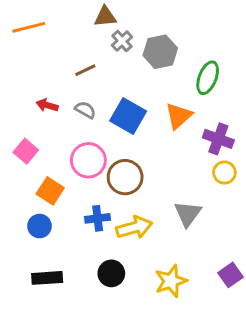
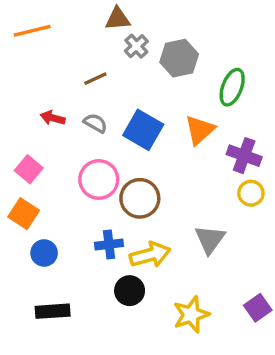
orange square: (50, 191) -> (24, 214), moved
black circle: (111, 273) -> (130, 291), moved

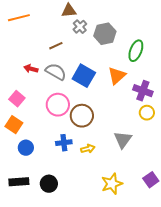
gray semicircle: (95, 123) -> (56, 72), size x1.5
yellow arrow: (150, 255) -> (88, 149), size x0.6
black circle: (130, 291) -> (49, 184), moved
black rectangle: (53, 311) -> (19, 182), moved

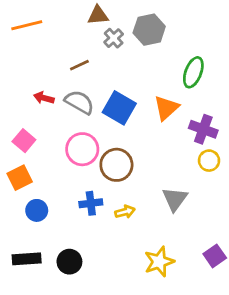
gray hexagon: (105, 34) -> (149, 30), moved
orange square: (14, 125) -> (20, 178), turned 30

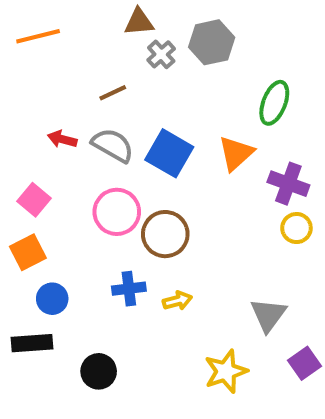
gray triangle: (175, 199) -> (268, 315), moved
black rectangle: (27, 259) -> (32, 343), moved

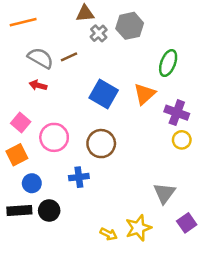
gray semicircle: (113, 145) -> (40, 58), moved
pink circle: (117, 212) -> (54, 137), moved
yellow arrow: (177, 301) -> (109, 234), moved, turned 42
black circle: (99, 371) -> (49, 211), moved

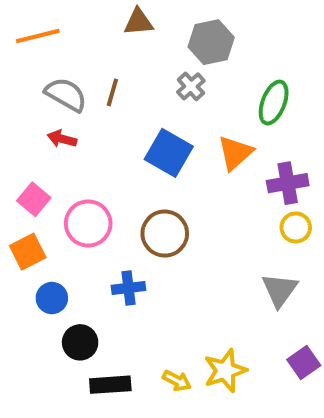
gray cross: (99, 33) -> (191, 86), moved
brown line: (69, 57) -> (112, 92), turned -49
purple cross: (177, 113) -> (288, 183), turned -30
gray triangle: (164, 193) -> (280, 290), moved
black rectangle: (19, 211) -> (110, 385), moved

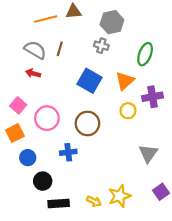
orange line: (38, 36) -> (46, 19), moved
gray cross: (191, 86) -> (101, 46), turned -32
yellow circle: (296, 227) -> (128, 111), moved

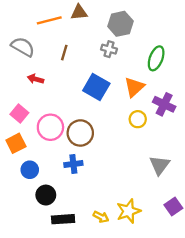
gray semicircle: (35, 50) -> (23, 47), moved
purple cross: (153, 97) -> (164, 104), turned 36
brown circle: (87, 123) -> (80, 133), moved

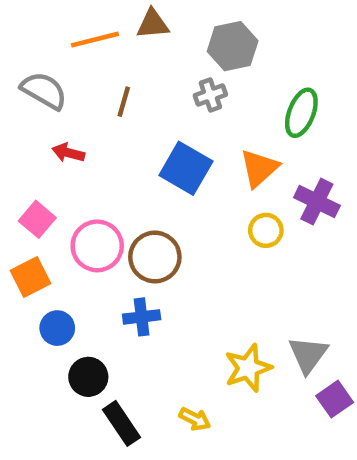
gray cross: (109, 49) -> (210, 95), turned -35
gray triangle: (160, 165) -> (308, 355), moved
yellow star: (129, 211) -> (248, 368), moved
black rectangle: (63, 219) -> (122, 423), turned 60

